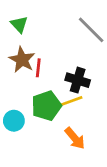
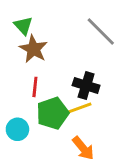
brown star: (22, 60) -> (34, 49), moved
red line: (38, 68) -> (35, 87), moved

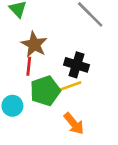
brown star: (34, 49) -> (34, 44), moved

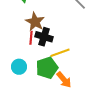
black cross: (77, 65) -> (44, 37), moved
green pentagon: (45, 91) -> (47, 68), moved

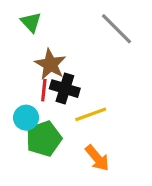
cyan circle: (19, 67) -> (26, 118), moved
green pentagon: (47, 68) -> (44, 139), moved

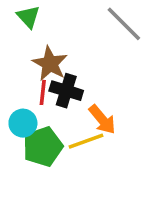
yellow line: (91, 114) -> (86, 141), moved
orange arrow: (97, 158) -> (102, 119), moved

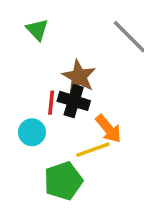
brown star: (50, 64) -> (79, 77), moved
green pentagon: (43, 147) -> (63, 181), moved

